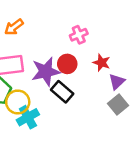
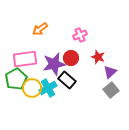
orange arrow: (14, 27) -> (40, 29), moved
cyan cross: (28, 117) -> (48, 88), moved

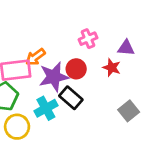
orange arrow: (40, 29) -> (35, 57), moved
purple triangle: (110, 72) -> (126, 48), moved, turned 48
yellow circle: (32, 88) -> (17, 127), moved

